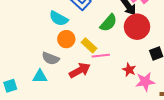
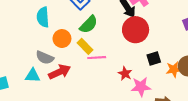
cyan semicircle: (59, 18) -> (43, 17), moved, turned 54
green semicircle: (108, 23) -> (89, 24), moved
red arrow: (80, 70) -> (60, 72), moved

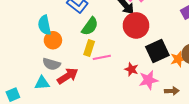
orange circle: (62, 39) -> (53, 40), moved
yellow rectangle: (85, 46) -> (89, 48), turned 70
black square: (154, 58) -> (157, 51), size x1.6

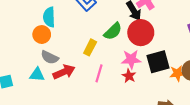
green semicircle: (90, 26) -> (113, 31), moved
orange circle: (53, 40) -> (42, 35), moved
pink line: (102, 57) -> (99, 73), moved, turned -72
pink star: (148, 80) -> (131, 59), moved

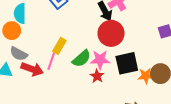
green semicircle: (113, 31) -> (82, 59), moved
red arrow: (64, 72) -> (32, 69), turned 40
pink line: (99, 73) -> (51, 61), moved

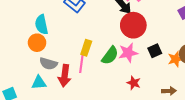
black square: (127, 63) -> (155, 51), size x0.6
red arrow: (32, 69) -> (65, 76), turned 90
red star: (97, 76) -> (134, 83), moved

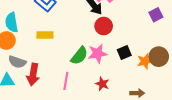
red circle: (133, 25) -> (104, 26), size x0.7
yellow rectangle: (86, 48) -> (45, 35), moved, turned 70
pink line: (81, 64) -> (66, 81), moved

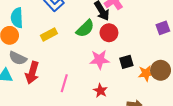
yellow rectangle: (45, 35) -> (49, 35), turned -35
green semicircle: (79, 56) -> (85, 28), moved

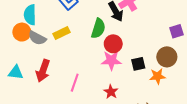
green semicircle: (85, 28) -> (98, 28), turned -30
red circle: (109, 33) -> (113, 44), moved
gray semicircle: (18, 58) -> (37, 38), moved
brown circle: (161, 70) -> (167, 57), moved

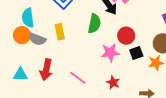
yellow rectangle: (61, 33) -> (60, 32), turned -70
red circle: (113, 44) -> (126, 36), moved
pink line: (75, 83) -> (78, 78), turned -66

